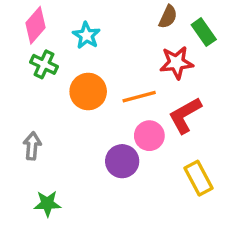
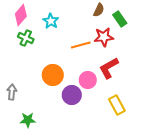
orange circle: (88, 92) -> (53, 75), moved
orange line: (139, 97) -> (81, 45), moved
gray arrow: (32, 146) -> (12, 92), moved

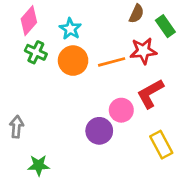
orange circle: (53, 75) -> (73, 61), moved

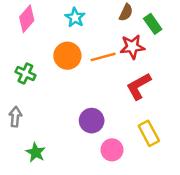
cyan star: (70, 29) -> (75, 18), moved
green cross: (36, 52) -> (25, 74), moved
pink circle: (121, 110) -> (112, 150), moved
green star: (39, 165) -> (36, 152), turned 30

